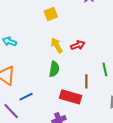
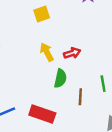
green semicircle: (54, 69) -> (60, 78), moved
red rectangle: (71, 97) -> (42, 114), moved

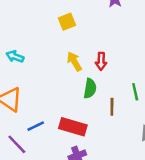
red arrow: (72, 53) -> (101, 61), turned 112

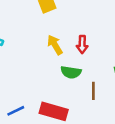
green semicircle: (90, 88) -> (71, 72), turned 90

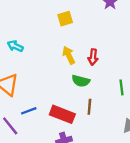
brown line: (93, 91) -> (89, 107), moved

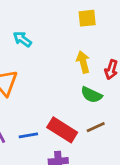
brown line: (89, 107) -> (96, 127), turned 49
blue line: (29, 111) -> (28, 135), moved

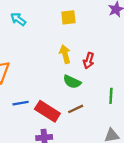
cyan arrow: (22, 39) -> (18, 19), moved
blue line: (28, 135) -> (21, 103), moved

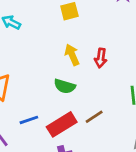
green semicircle: (72, 82) -> (65, 86), moved
red rectangle: (47, 111) -> (62, 124), turned -55

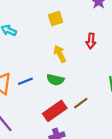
red arrow: (101, 58) -> (91, 41), moved
blue line: (29, 120) -> (25, 81), moved

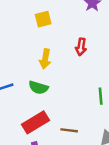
yellow arrow: (60, 54) -> (45, 59), turned -147
brown line: (81, 103) -> (69, 130), moved, turned 40

